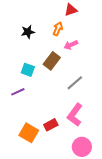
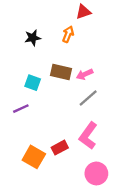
pink arrow: (71, 45) -> (85, 74), moved
brown rectangle: (52, 61) -> (61, 72), turned 66

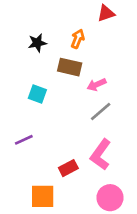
red triangle: (83, 12) -> (106, 13), moved
brown rectangle: (61, 72) -> (70, 67), moved
purple line: (21, 109) -> (24, 140), moved
orange square: (34, 157) -> (43, 196), moved, turned -30

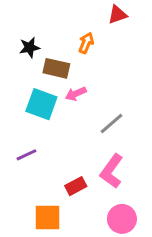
black star: (37, 43) -> (30, 47), moved
brown rectangle: (70, 67) -> (56, 68), moved
pink arrow: (97, 85) -> (76, 94), moved
cyan square: (37, 94) -> (41, 104), size x1.5

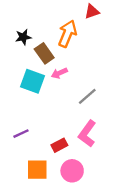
orange arrow: (86, 43) -> (67, 34), size x1.6
brown rectangle: (56, 68) -> (44, 53), turned 42
purple line: (27, 155) -> (21, 134), moved
pink circle: (122, 219) -> (72, 171), moved

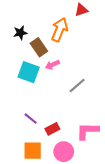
purple line: (21, 134) -> (31, 119), moved, turned 64
pink L-shape: (87, 134) -> (87, 131), moved, turned 55

